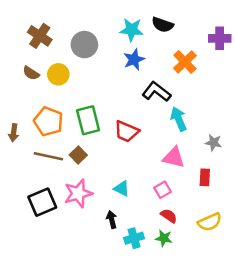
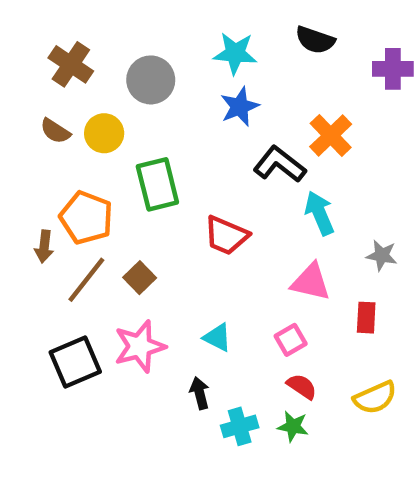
black semicircle: (163, 25) -> (315, 40), moved
orange cross: (185, 62) -> (331, 135), moved
green rectangle: (88, 120) -> (157, 184), moved
brown arrow: (14, 133) -> (44, 247), moved
brown line: (48, 156) -> (86, 280), turned -64

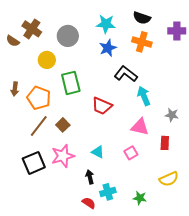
brown semicircle: (55, 131) -> (13, 41), moved
orange cross: (331, 135) -> (142, 42), moved, turned -30
brown arrow: (44, 247) -> (15, 89), moved
red semicircle: (302, 386) -> (89, 203), moved
green star: (293, 426) -> (140, 198), moved

